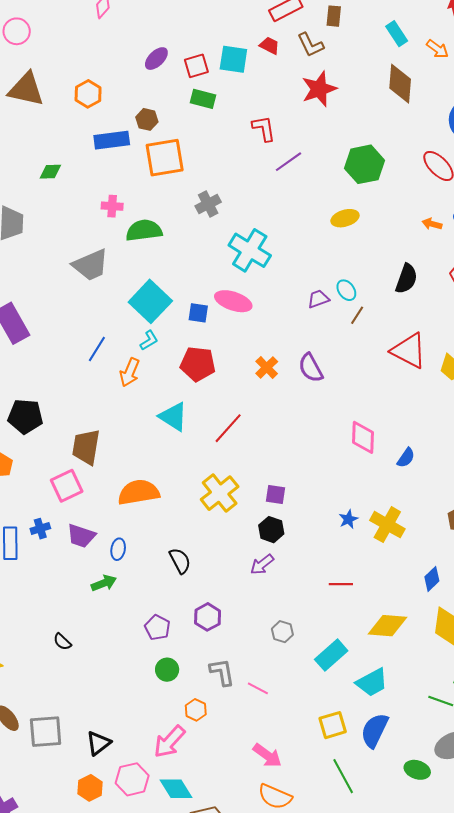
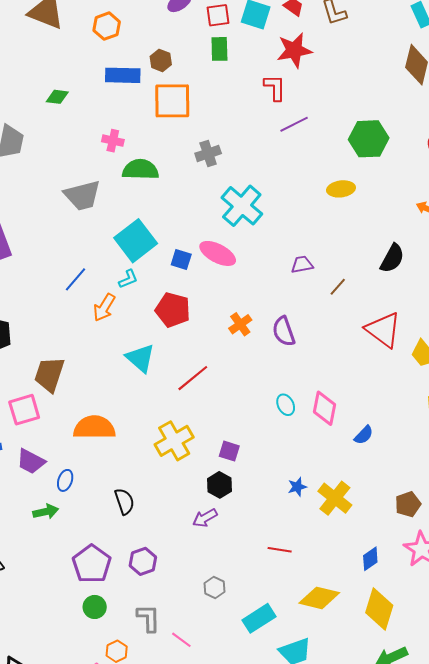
red star: (319, 89) -> (294, 50), moved
green rectangle: (203, 99) -> (219, 49), turned 65
cyan ellipse: (346, 290) -> (286, 405), moved
purple pentagon: (157, 628) -> (92, 564), size x1.5

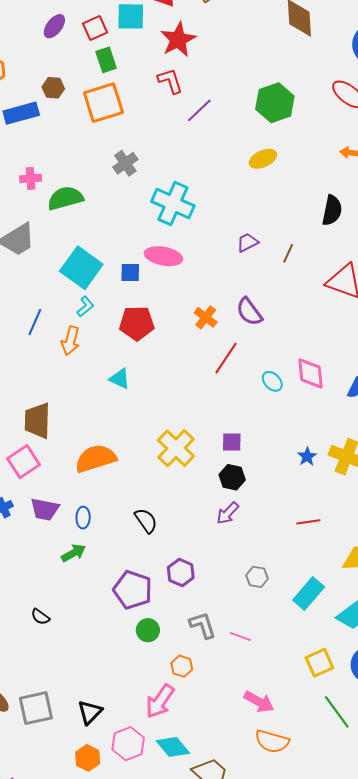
orange square: (172, 101) -> (103, 103), moved
cyan triangle: (140, 358) -> (120, 379), size x0.7
red line: (193, 378) -> (226, 358), moved

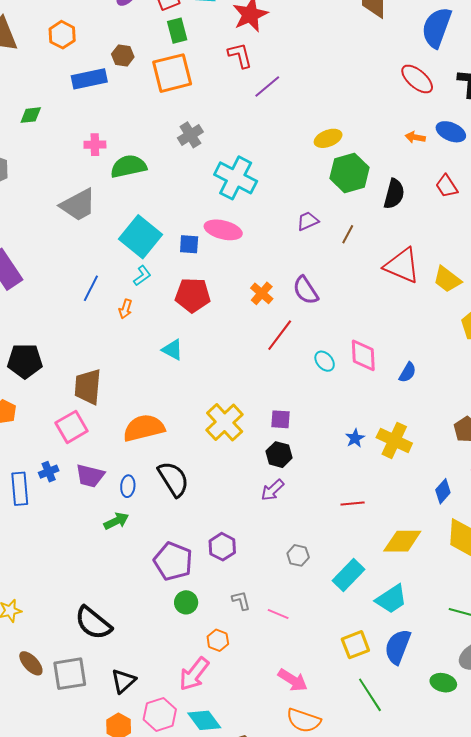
green hexagon: (275, 103) -> (350, 173), moved
orange arrow: (70, 341) -> (125, 309), size x0.7
black semicircle: (146, 521) -> (173, 479), moved, size x1.4
black semicircle: (40, 617) -> (93, 623), moved, size x2.0
gray L-shape: (203, 625) -> (241, 601), size x0.7

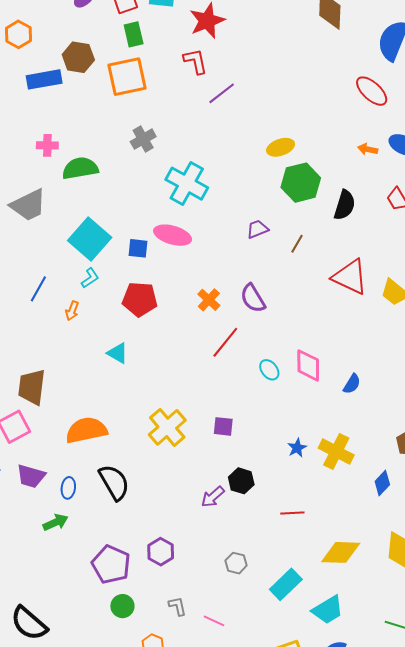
brown hexagon: (123, 55) -> (78, 57), size x1.4
black hexagon: (279, 455) -> (241, 481), moved
blue diamond: (443, 491) -> (382, 483), moved

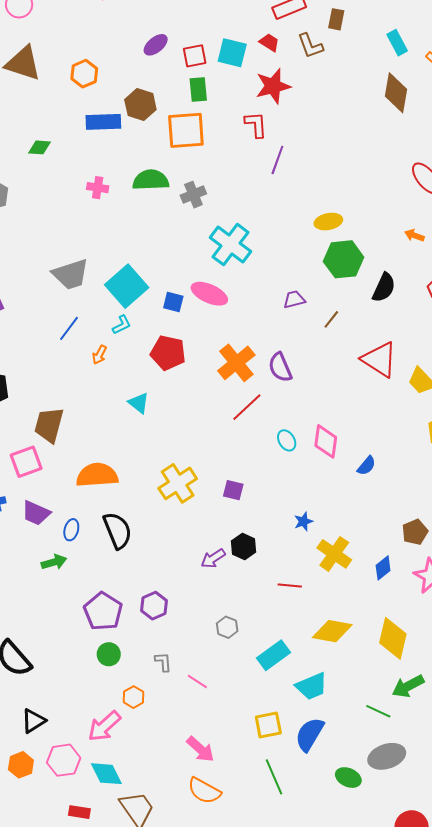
purple line: (222, 93) -> (277, 160), turned -40
green semicircle: (80, 168) -> (151, 180), moved
gray trapezoid: (28, 205) -> (71, 274), moved
orange cross: (209, 300) -> (236, 363), size x1.6
yellow cross: (336, 452) -> (334, 554), moved

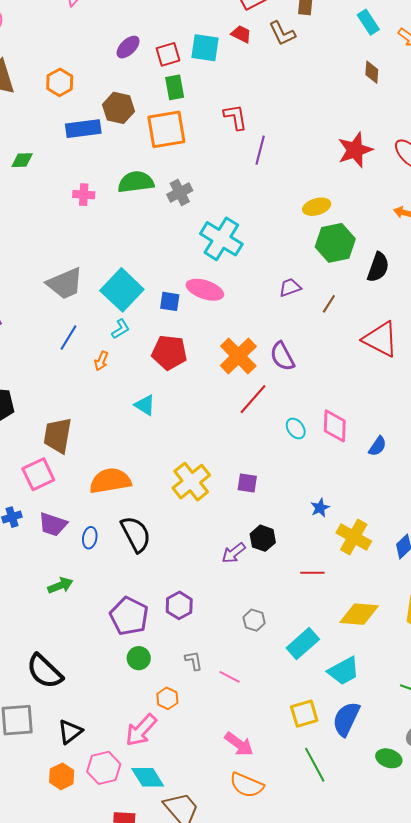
red star: (273, 86) -> (355, 150), moved
brown diamond: (396, 93) -> (372, 72), size x0.6
green arrow: (54, 562) -> (60, 585), moved

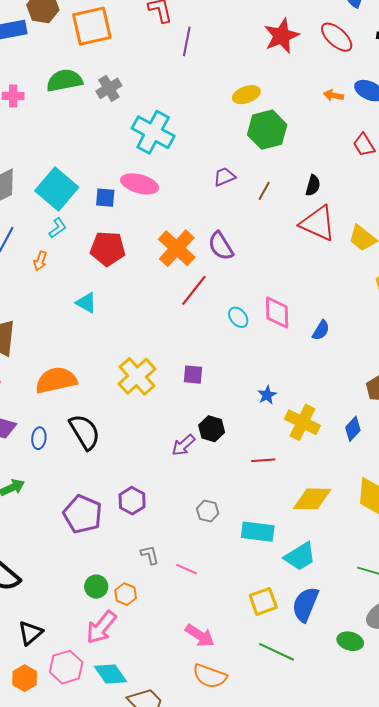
black semicircle: (378, 267) -> (313, 185), moved, size x0.7
cyan rectangle: (303, 644) -> (258, 532), turned 52
green circle: (139, 658) -> (96, 587), moved
green line: (315, 765) -> (277, 652), turned -33

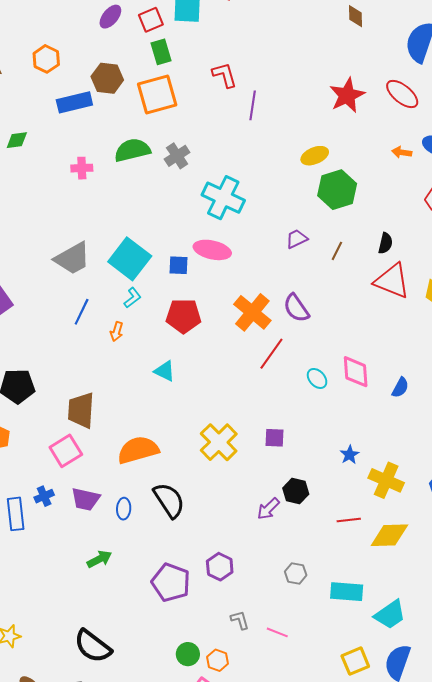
yellow diamond: (312, 499) -> (389, 535), moved

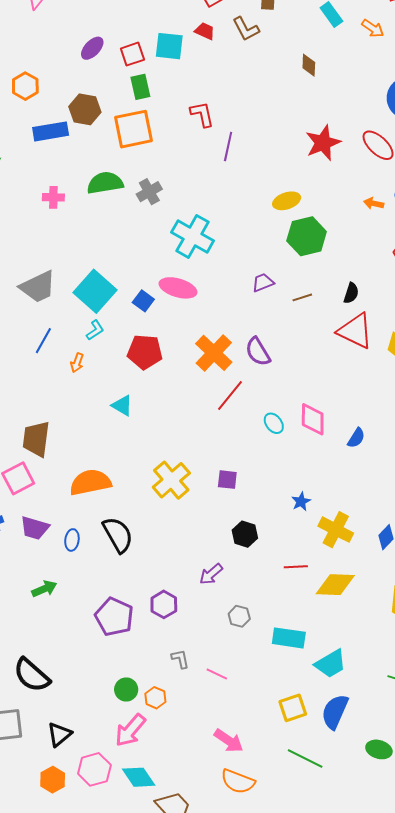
brown diamond: (356, 16) -> (309, 65), moved
brown line: (337, 251) -> (302, 297), turned 42
blue square: (179, 265) -> (143, 301), turned 30
purple arrow: (268, 509) -> (211, 574), moved

